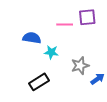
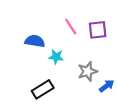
purple square: (87, 17) -> (98, 30), moved
pink line: (65, 24) -> (71, 27), turned 56

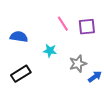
blue semicircle: (35, 41) -> (19, 37), moved
black rectangle: (43, 89) -> (21, 74), moved

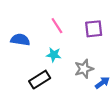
pink line: (63, 24) -> (57, 26), moved
black rectangle: (21, 74) -> (40, 80), moved

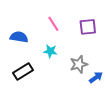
black rectangle: (40, 80) -> (23, 71), moved

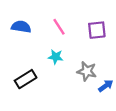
blue semicircle: (19, 37) -> (21, 27), moved
gray star: (79, 64) -> (87, 71), turned 30

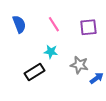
blue semicircle: (21, 27) -> (19, 24), turned 60
black rectangle: (26, 79) -> (35, 72), moved

